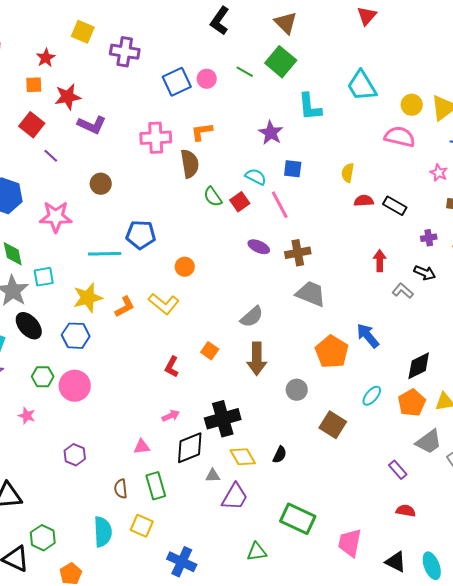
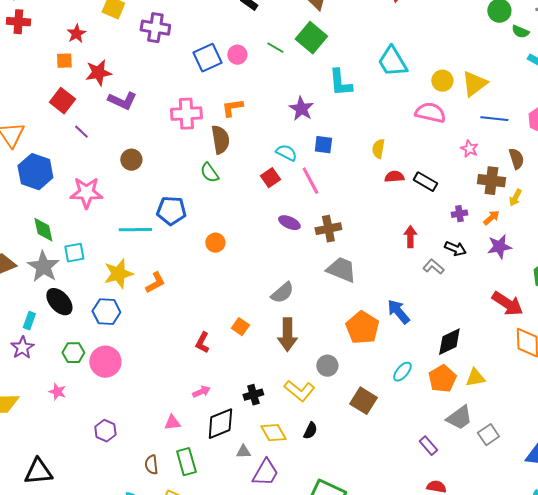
green semicircle: (213, 197) -> (209, 173), moved
yellow L-shape: (164, 304) -> (299, 391), moved
black cross: (223, 419) -> (253, 395), size x0.6

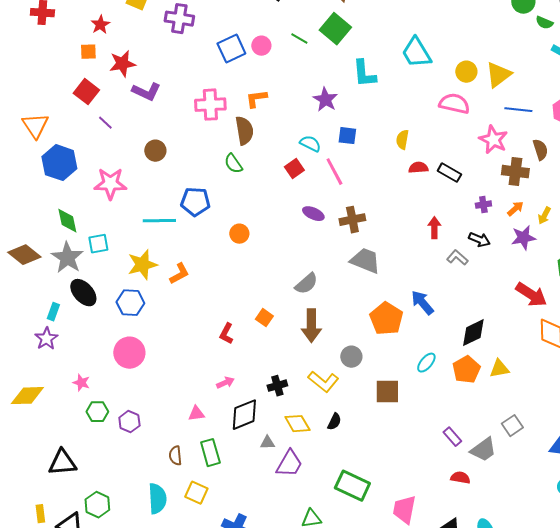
pink star: (469, 149) -> (493, 140), size x1.6
yellow arrow: (515, 198) -> (544, 216), moved
green hexagon: (73, 353) -> (97, 412), moved
brown square: (363, 401) -> (387, 392), turned -32
gray trapezoid: (459, 418) -> (483, 450), moved

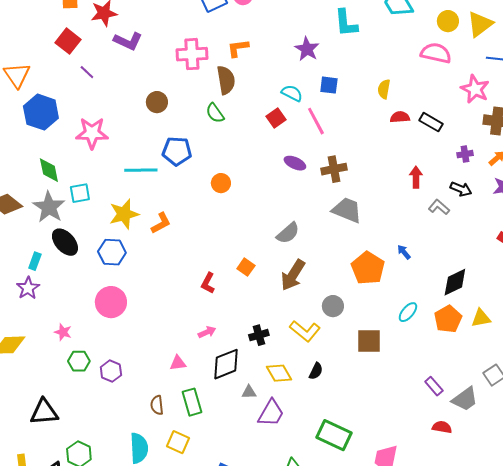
brown circle: (155, 151) -> (157, 102), moved
blue arrow: (422, 303) -> (404, 252), size x0.6
brown arrow: (311, 326) -> (293, 275), turned 32

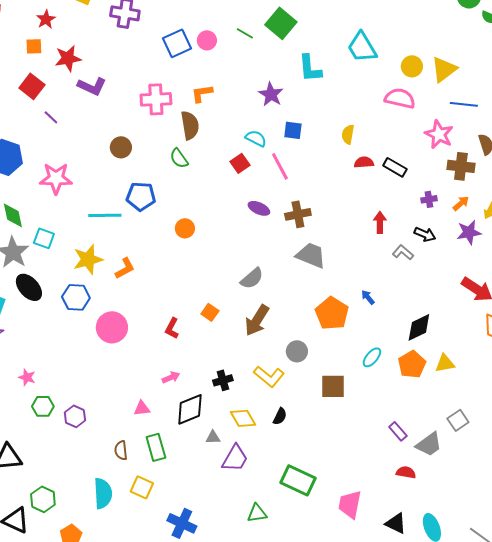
cyan square: (80, 193) -> (44, 238), turned 30
pink circle: (111, 302) -> (112, 327), moved

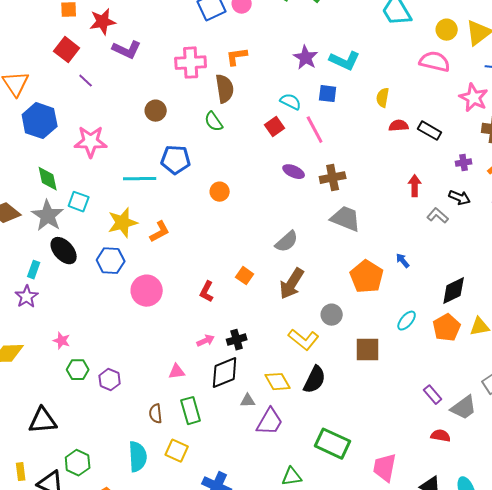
cyan L-shape: (310, 68) -> (345, 61), moved, turned -60
black cross: (223, 380) -> (237, 340), moved
black semicircle: (280, 416) -> (315, 380), size x1.6

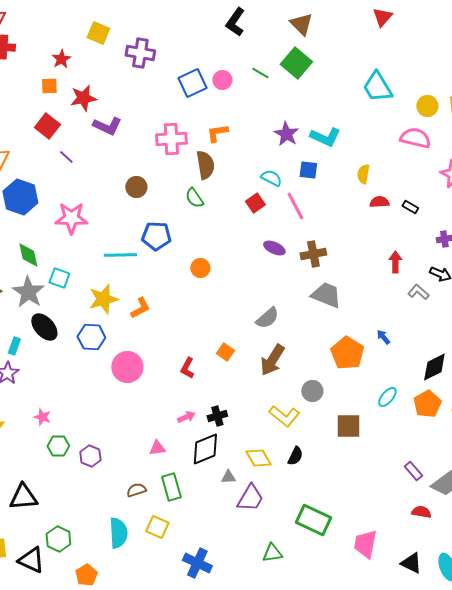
black rectangle: (430, 131) -> (410, 207), size x0.7
black semicircle: (315, 380) -> (295, 456), size x0.7
brown semicircle: (156, 414) -> (136, 490), turned 78

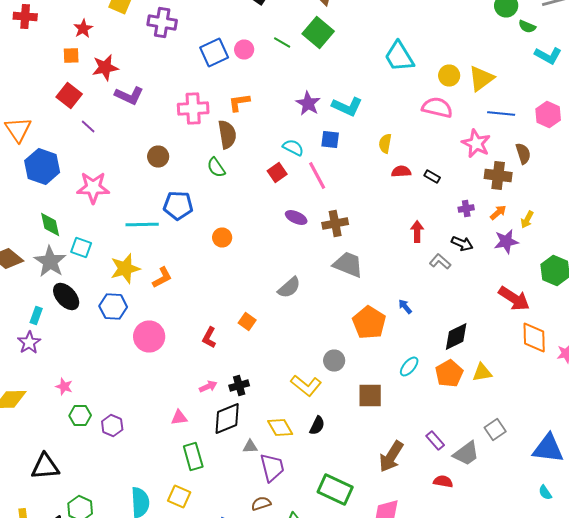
brown arrow: (272, 360) -> (391, 456), moved
brown semicircle: (136, 490) -> (261, 504), moved
purple trapezoid: (250, 498) -> (272, 468), turned -44

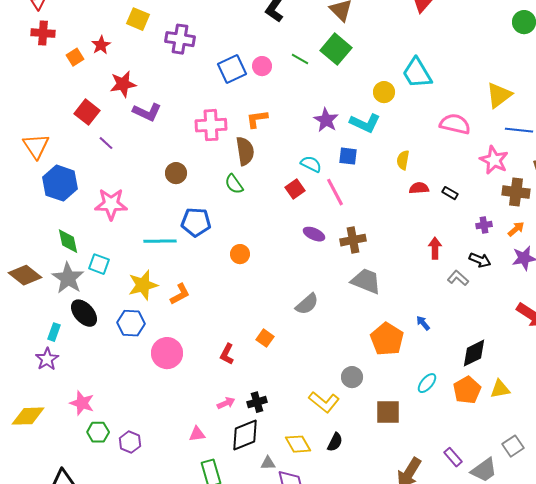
orange square: (71, 56) -> (75, 57), moved, turned -30
yellow circle: (449, 76) -> (384, 92), moved
pink star: (64, 386) -> (82, 403), size x1.4

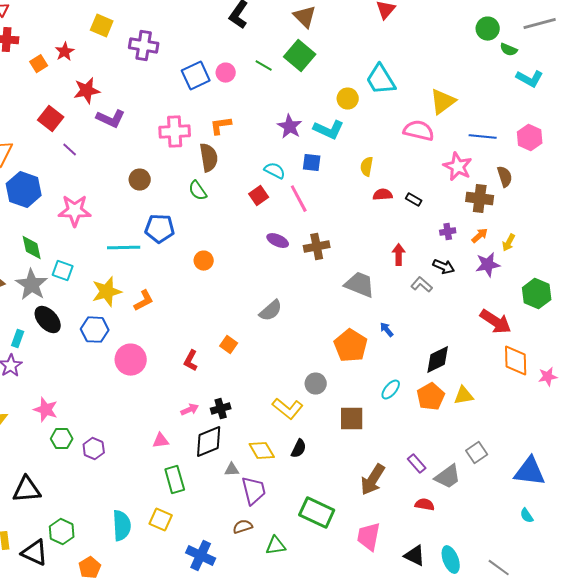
yellow triangle: (499, 95) -> (443, 102), moved
gray trapezoid: (366, 281) -> (360, 285), moved

